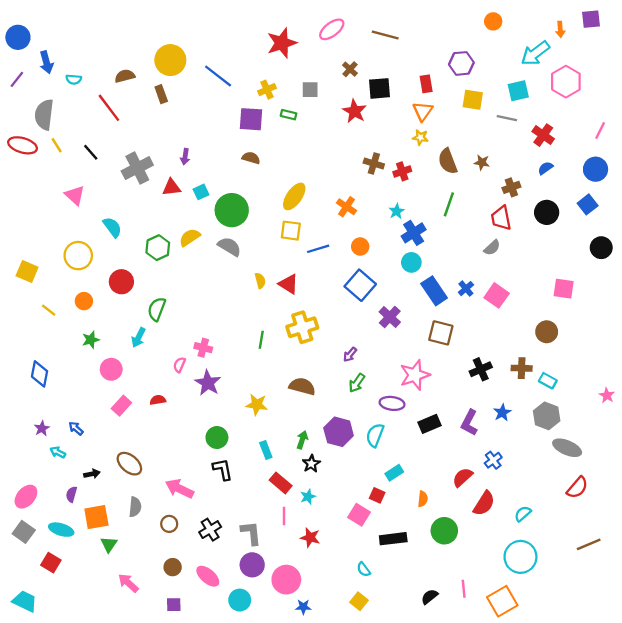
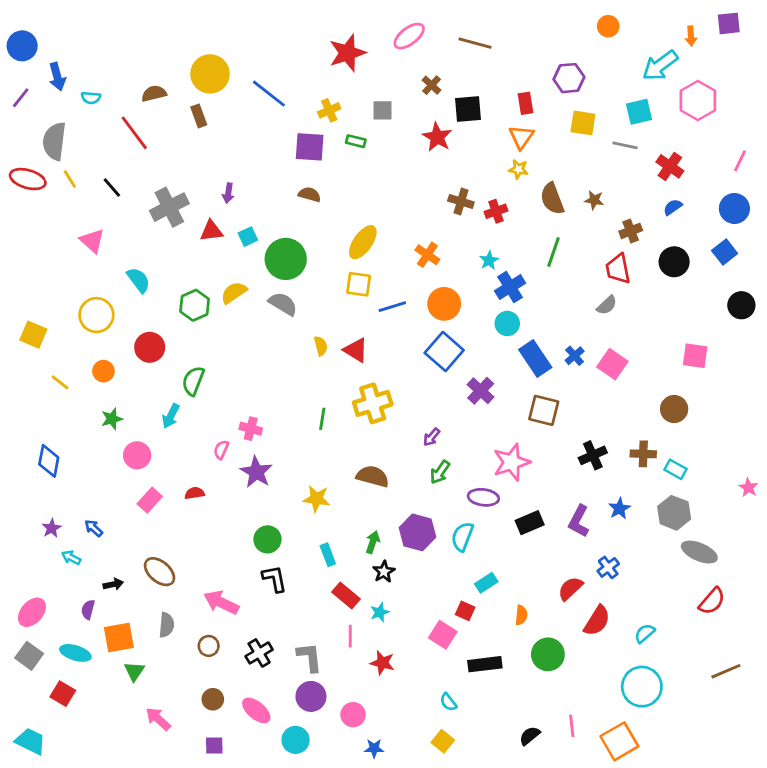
orange circle: (360, 247) -> (444, 304), size x1.5
pink circle: (286, 580) -> (353, 715), size x0.7

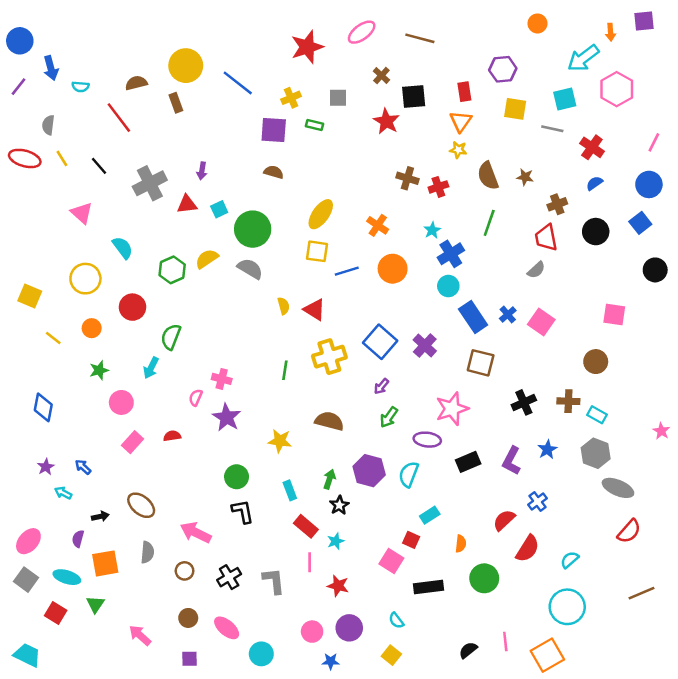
gray semicircle: (54, 141) -> (48, 125), size x0.6
blue square: (444, 352) -> (380, 342), moved
green triangle: (134, 671) -> (95, 604), moved
purple circle: (311, 696) -> (349, 628), moved

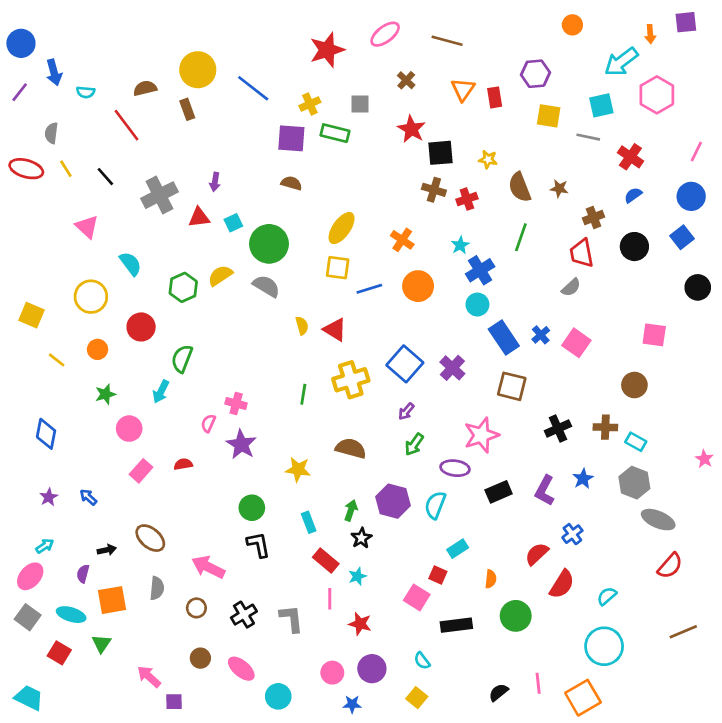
black square: (414, 97) -> (440, 153), moved
orange triangle: (461, 121) -> (463, 90), moved
green rectangle: (315, 125) -> (335, 133), size x1.5
cyan arrow: (63, 493) -> (45, 546), moved, turned 119
purple square: (189, 659) -> (174, 702), moved

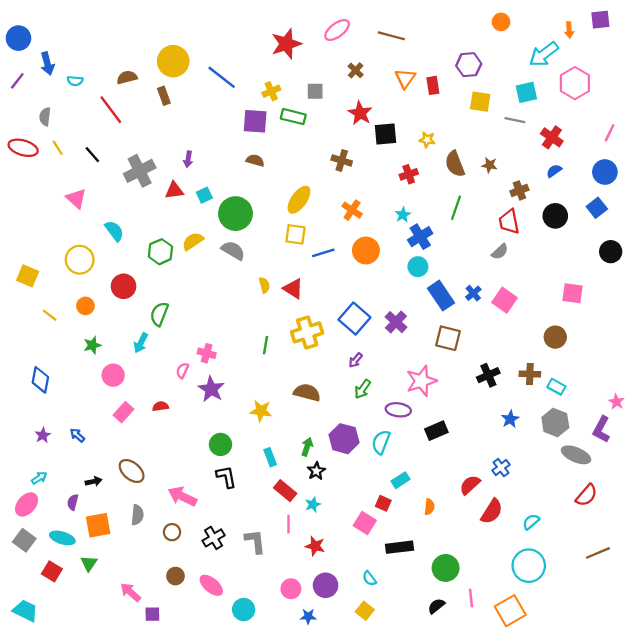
brown cross: (434, 190) -> (342, 160), moved
purple L-shape: (545, 491) -> (601, 429), moved
green circle: (516, 616) -> (446, 568), moved

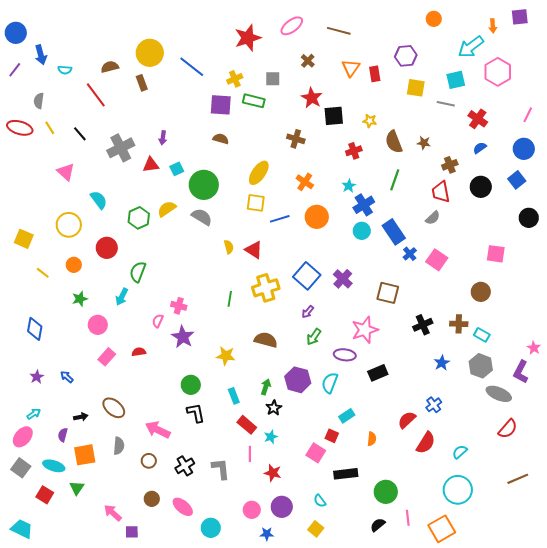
blue rectangle: (441, 296) -> (394, 232), moved

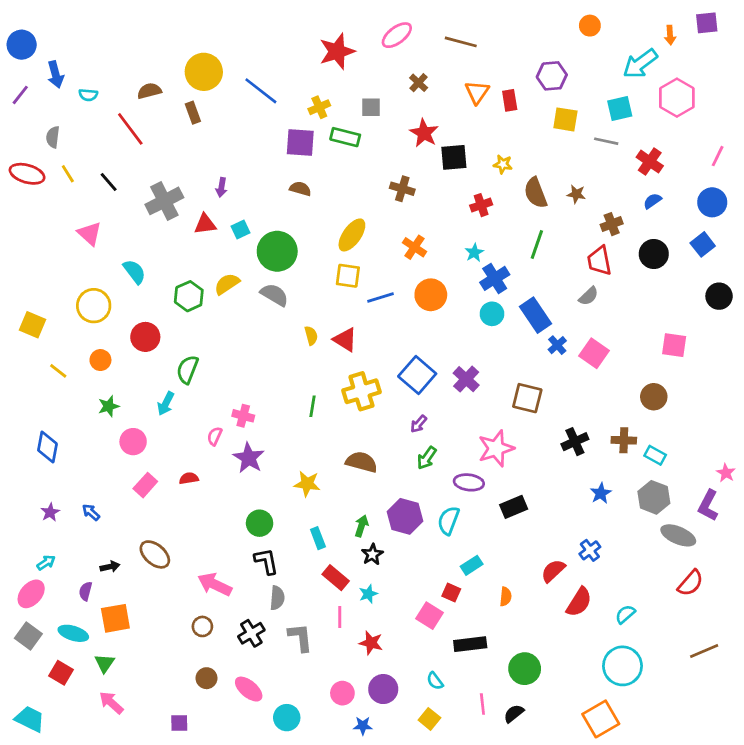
gray semicircle: (119, 446) -> (277, 598), moved
pink arrow: (113, 513) -> (111, 703), moved
pink line: (408, 518) -> (482, 704), moved

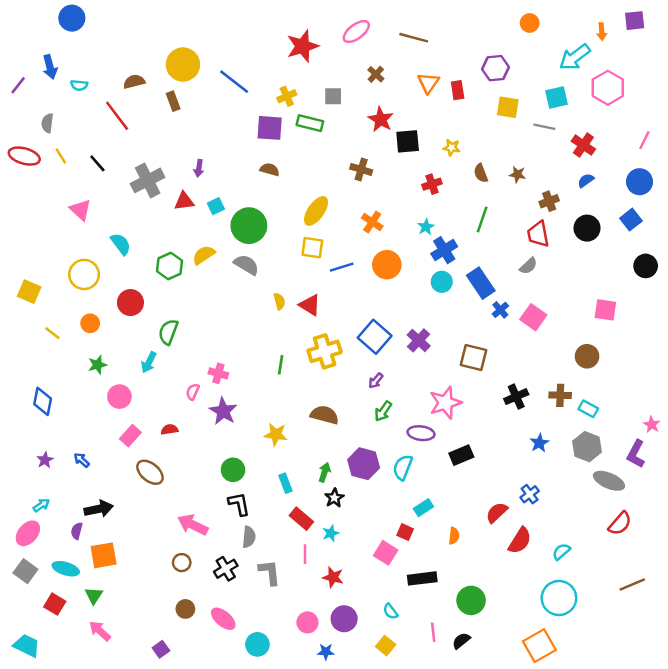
blue circle: (22, 45) -> (72, 18), moved
brown semicircle: (535, 193) -> (481, 173), size x0.7
brown ellipse: (155, 554) -> (150, 472), moved
black arrow: (110, 567) -> (99, 509), size x1.6
purple square: (179, 723) -> (161, 649), turned -35

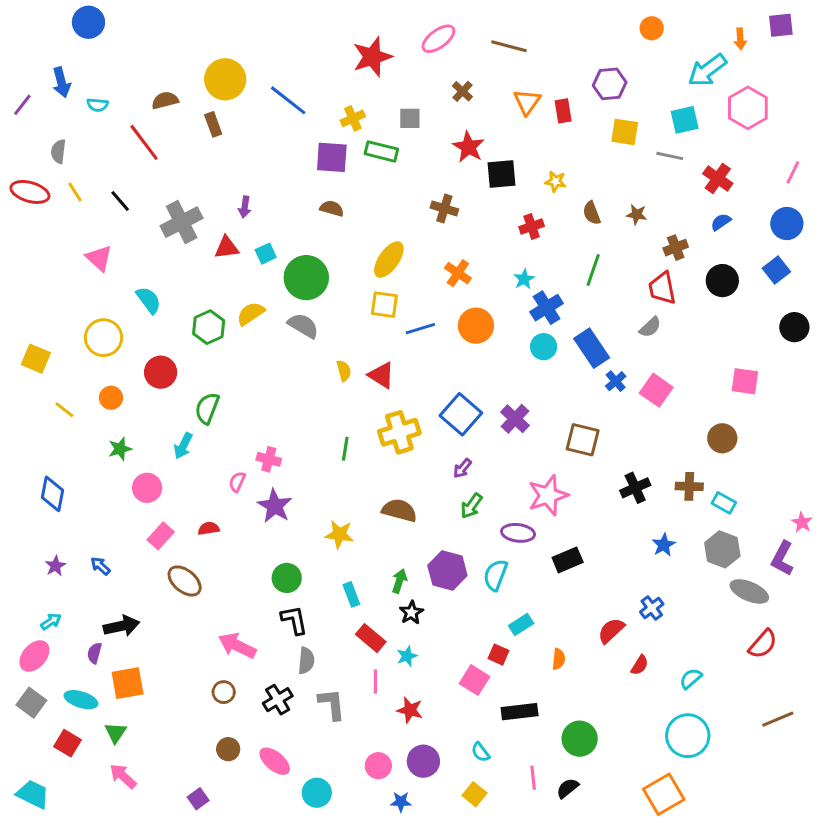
red semicircle: (520, 541) -> (640, 665), size x0.6

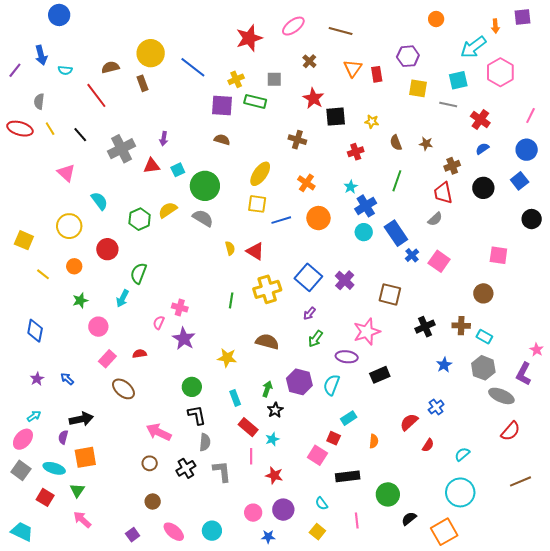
pink ellipse: (275, 761) -> (174, 532), moved
black semicircle: (568, 788) -> (409, 519), moved

